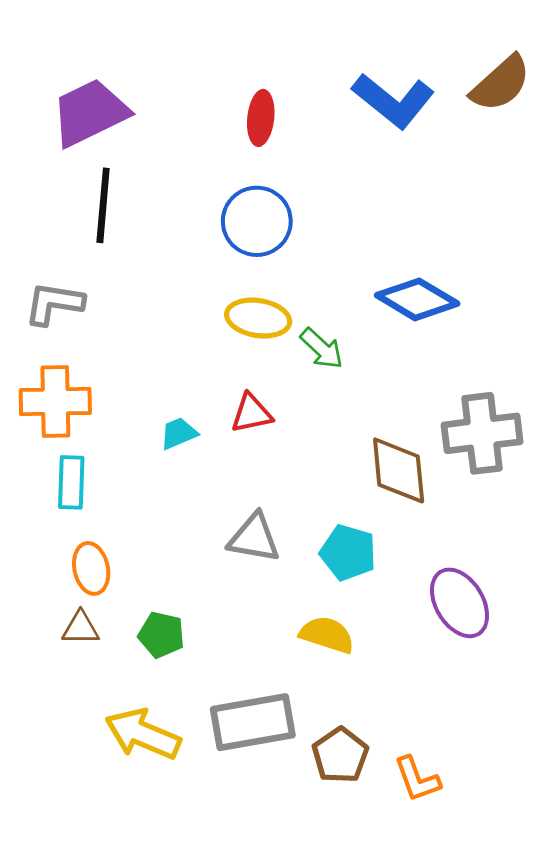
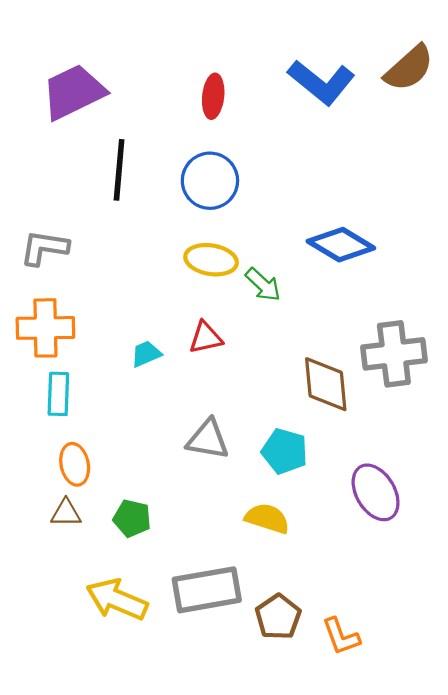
black line: (103, 205) -> (119, 170), moved

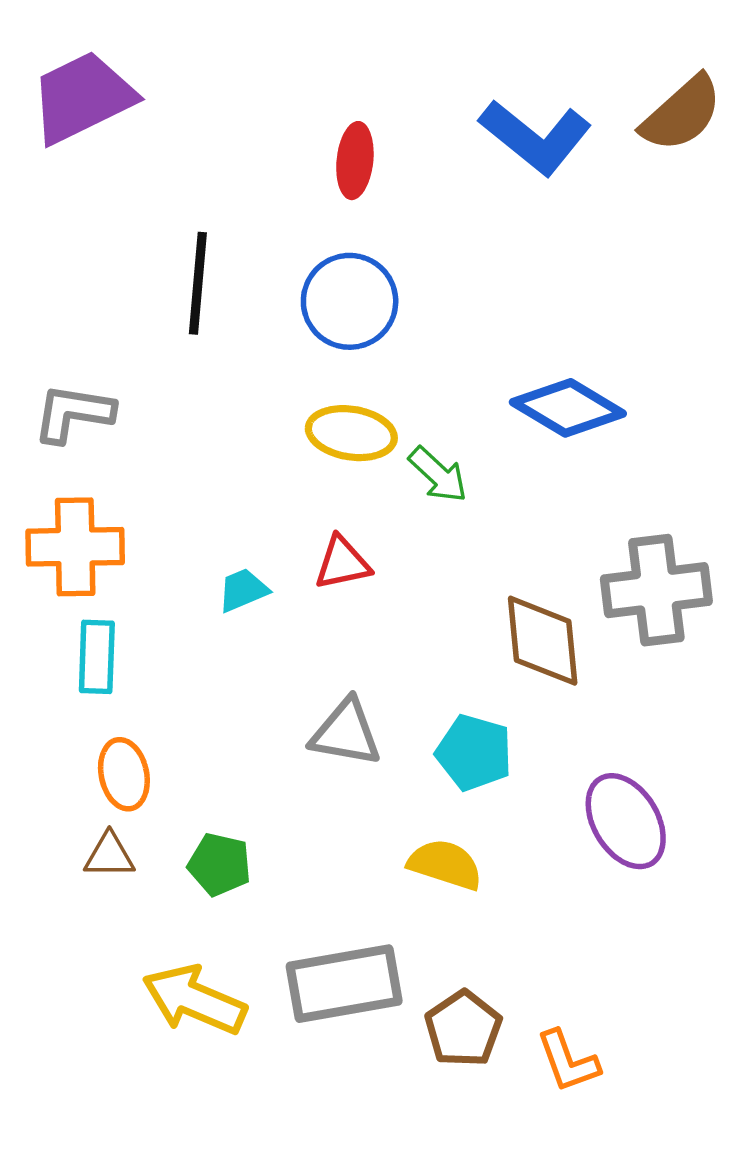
purple trapezoid: (74, 92) -> (82, 97), moved

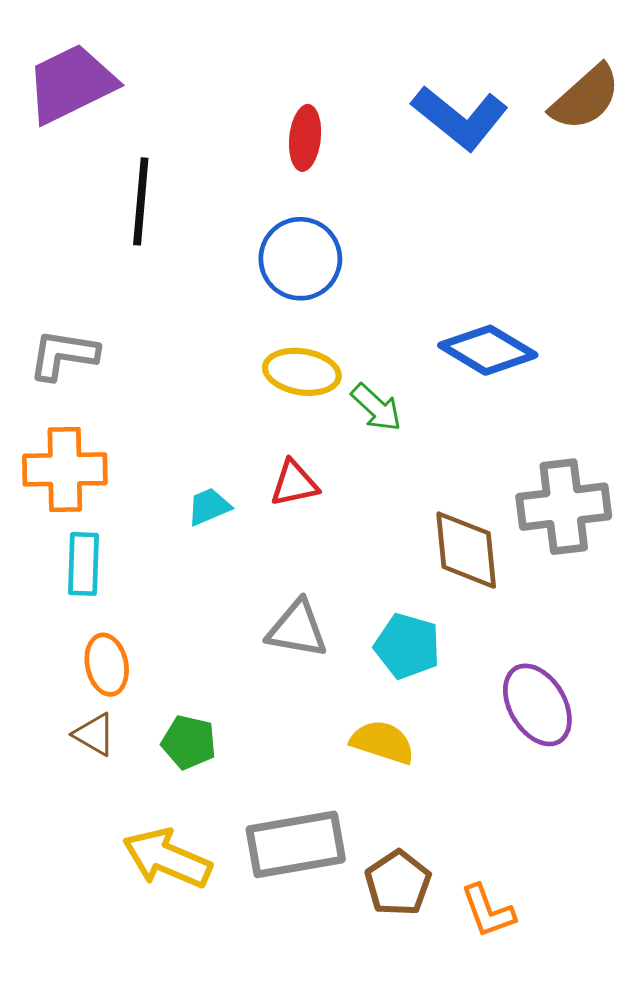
black line: (198, 283) -> (141, 201), moved
brown triangle: (109, 855) -> (94, 734), turned 30

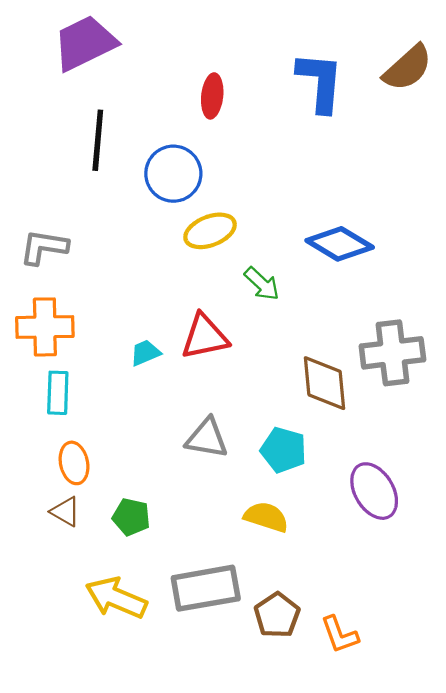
purple trapezoid: (71, 84) -> (85, 43), moved
blue L-shape: (460, 118) -> (320, 82), turned -124
blue circle: (300, 259) -> (173, 174), moved
yellow ellipse: (302, 372) -> (210, 231), moved, turned -30
red triangle: (294, 483) -> (205, 337), size x1.4

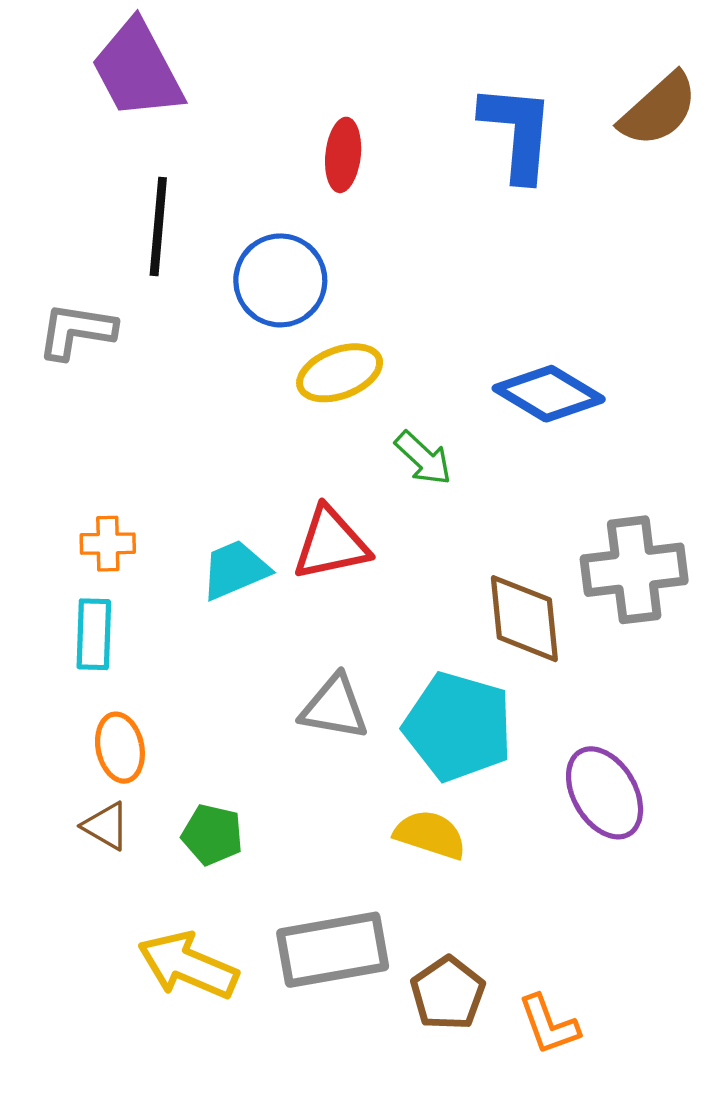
purple trapezoid: (85, 43) -> (137, 70), turned -92
gray L-shape: (44, 247) -> (76, 331), moved
orange cross: (45, 327) -> (108, 544), moved, size x0.6
cyan trapezoid: (145, 353) -> (235, 570), size x1.4
cyan pentagon: (283, 450) -> (458, 727), size x1.5

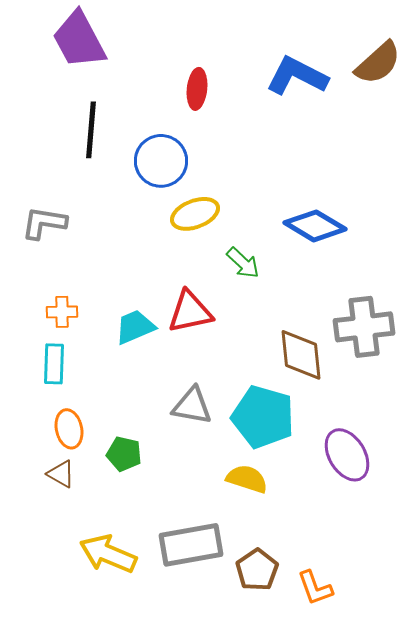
blue L-shape: (517, 132) -> (297, 76), turned -68
gray L-shape: (76, 331) -> (44, 223), moved
green pentagon: (212, 835) -> (124, 454), moved

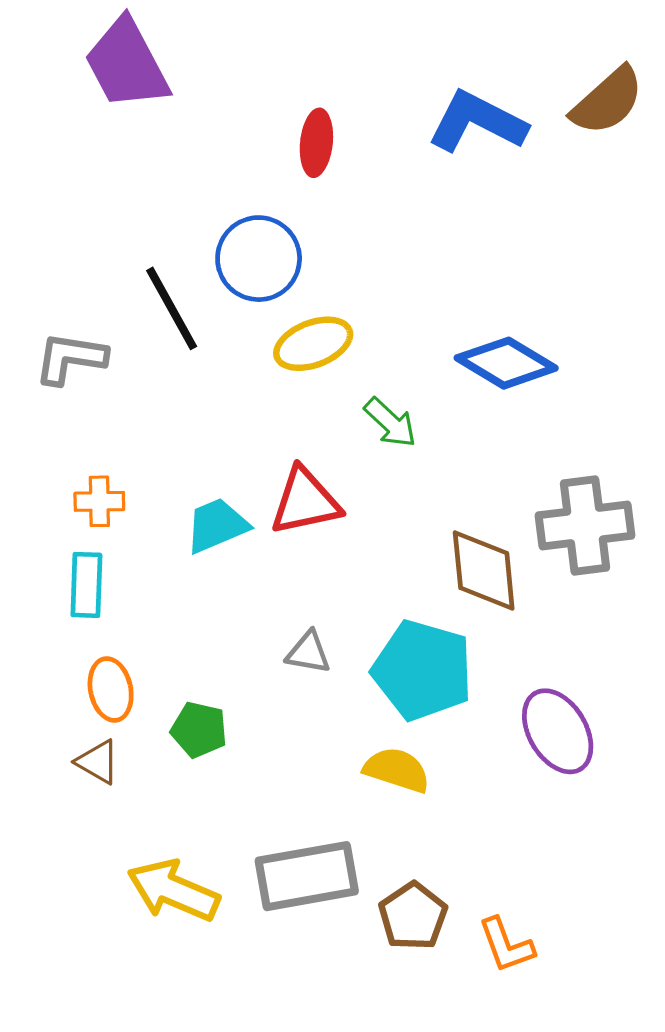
black line: (91, 130) -> (172, 308), moved, turned -34
gray triangle: (192, 406) -> (308, 653), size x0.7

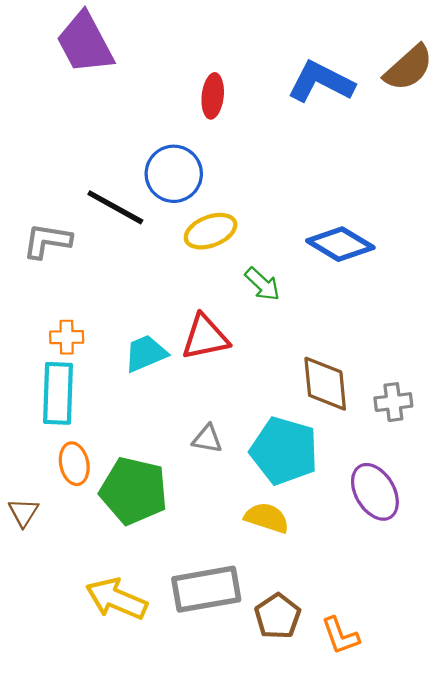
black line: (172, 308) -> (115, 207), turned -32
gray cross: (585, 525) -> (393, 402), moved, size x0.6
cyan rectangle: (86, 585) -> (58, 393), size x1.4
green pentagon: (199, 730) -> (134, 491), size x1.8
brown triangle: (98, 762) -> (23, 512), moved, turned 32

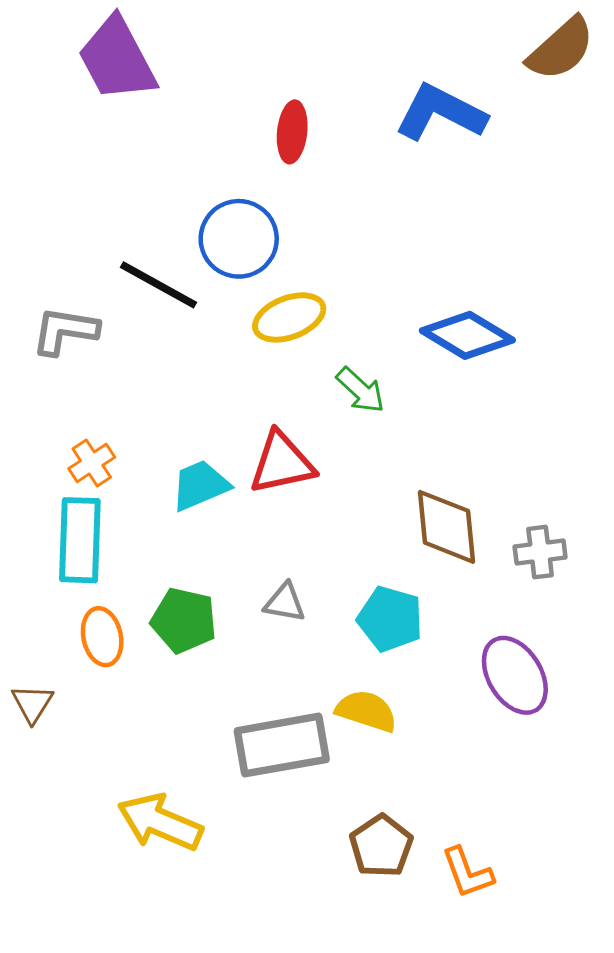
brown semicircle: (408, 68) -> (561, 49), moved
orange cross: (67, 337) -> (92, 463), turned -32
cyan pentagon: (284, 451) -> (390, 619), size x0.7
green pentagon: (134, 491) -> (184, 620), moved, size x0.7
gray rectangle: (206, 589) -> (282, 745), moved

